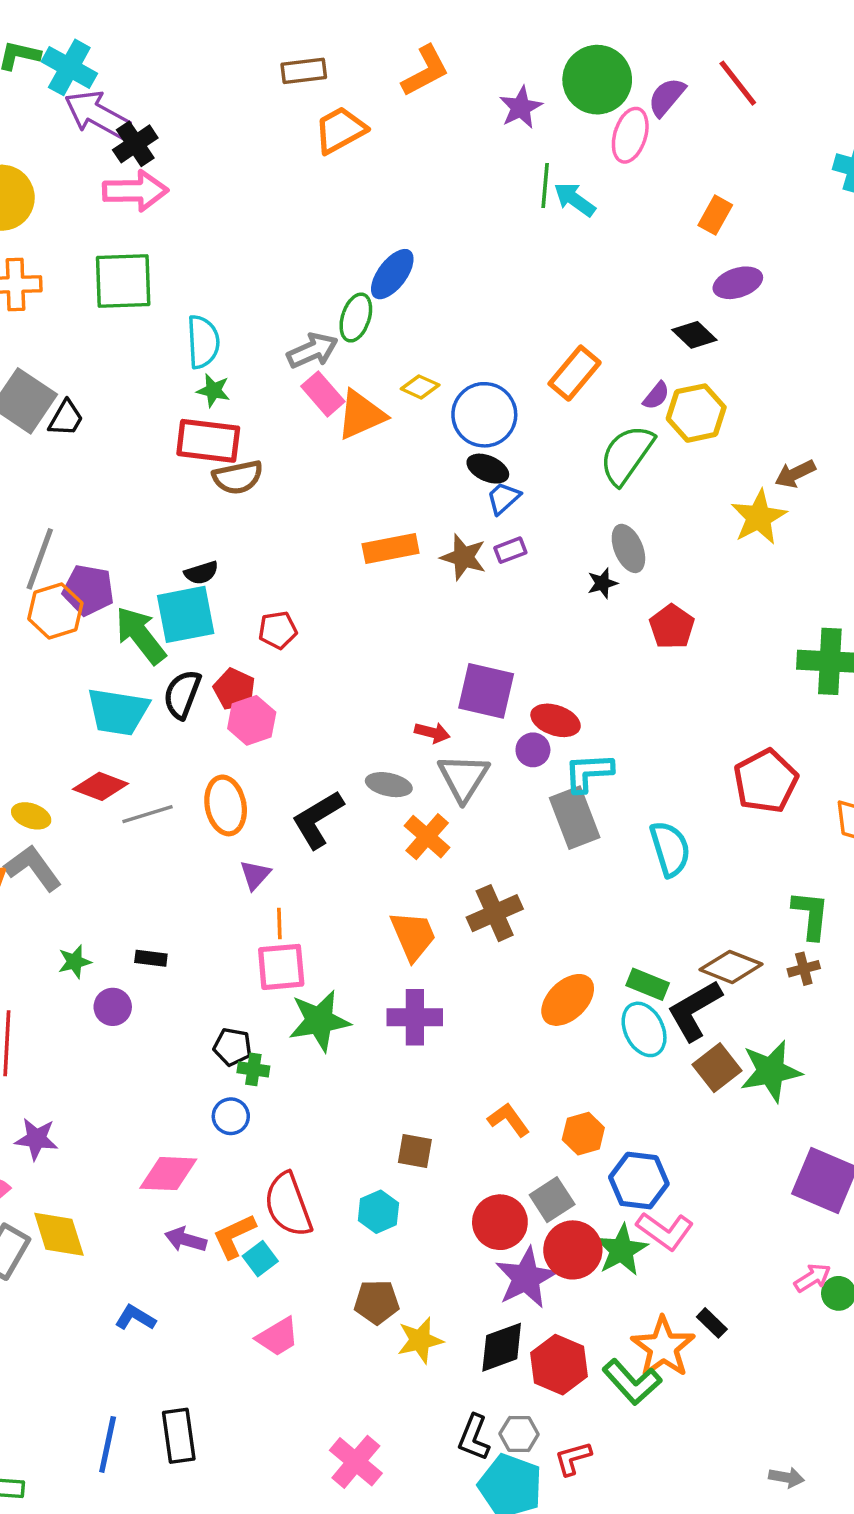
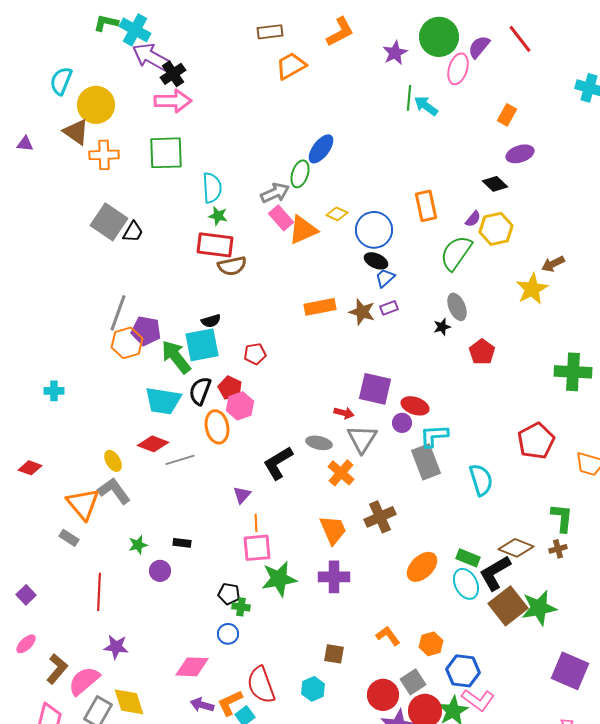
orange rectangle: (575, 373) -> (426, 206), turned -52
orange ellipse: (226, 805) -> (217, 427), moved
yellow ellipse: (31, 816) -> (113, 461), turned 40
brown square: (717, 1068) -> (508, 606), size x1.4

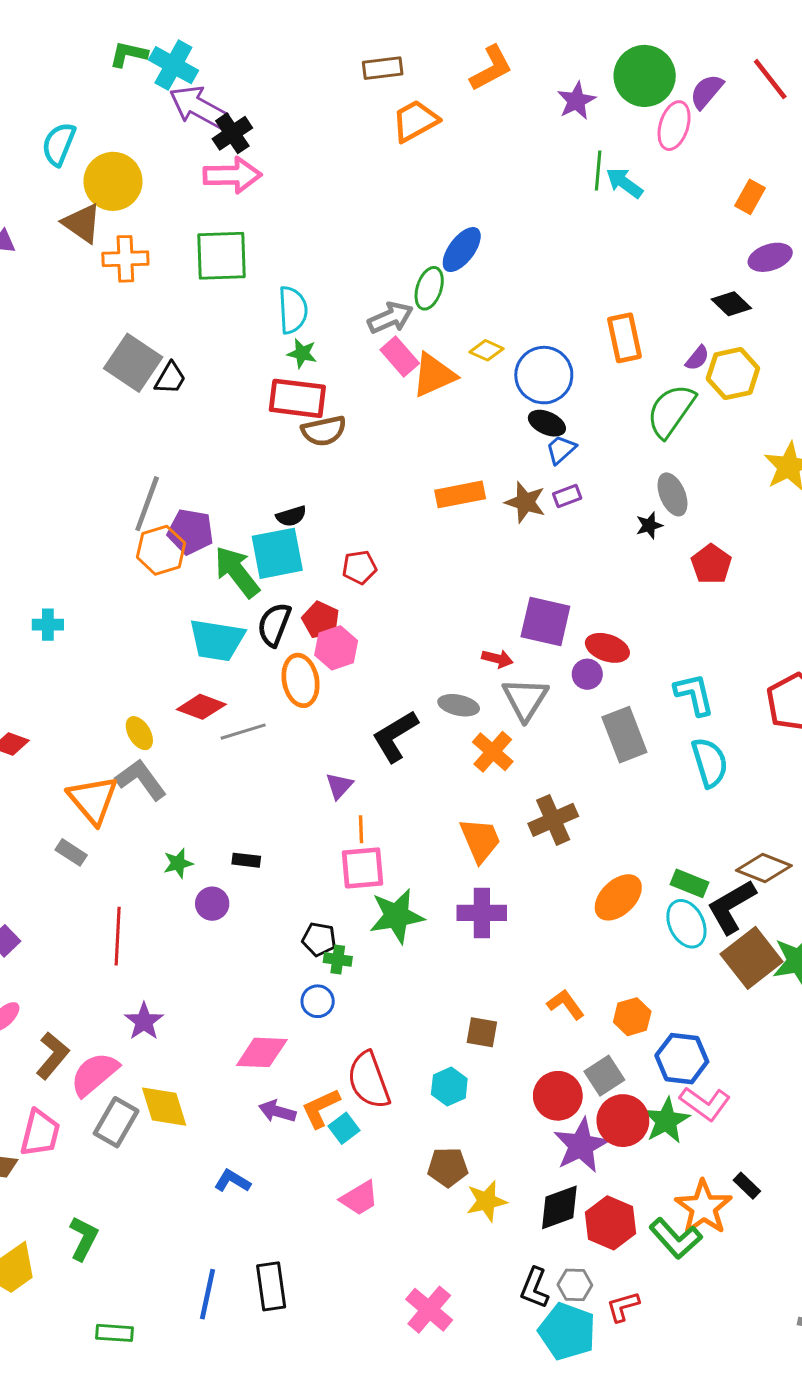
cyan L-shape: (434, 436) -> (694, 694), moved, turned 80
purple star: (116, 647) -> (144, 1021), turned 30

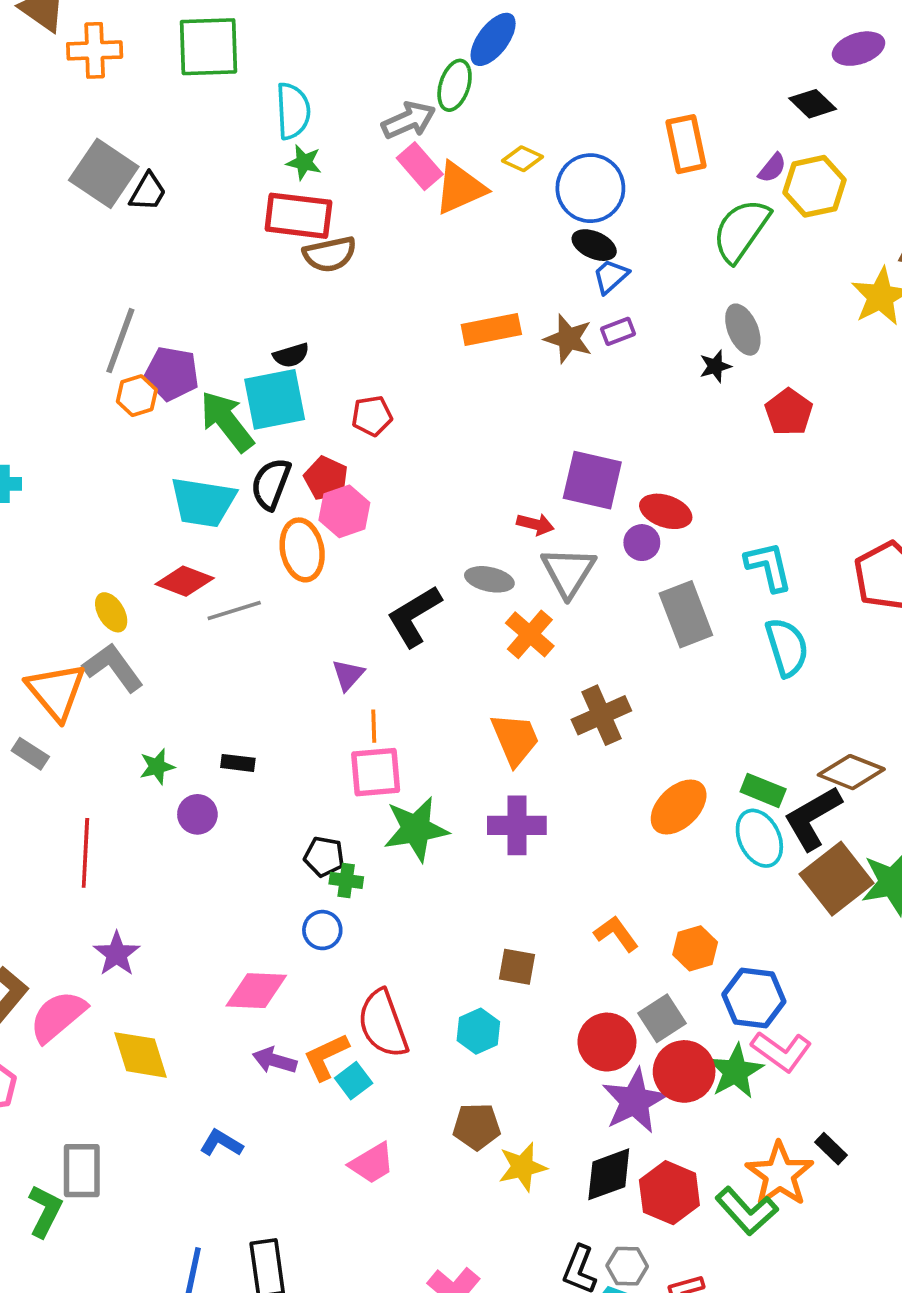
orange hexagon: (161, 550) -> (137, 396), size x0.7
gray rectangle: (116, 1122) -> (82, 1171), moved, turned -30

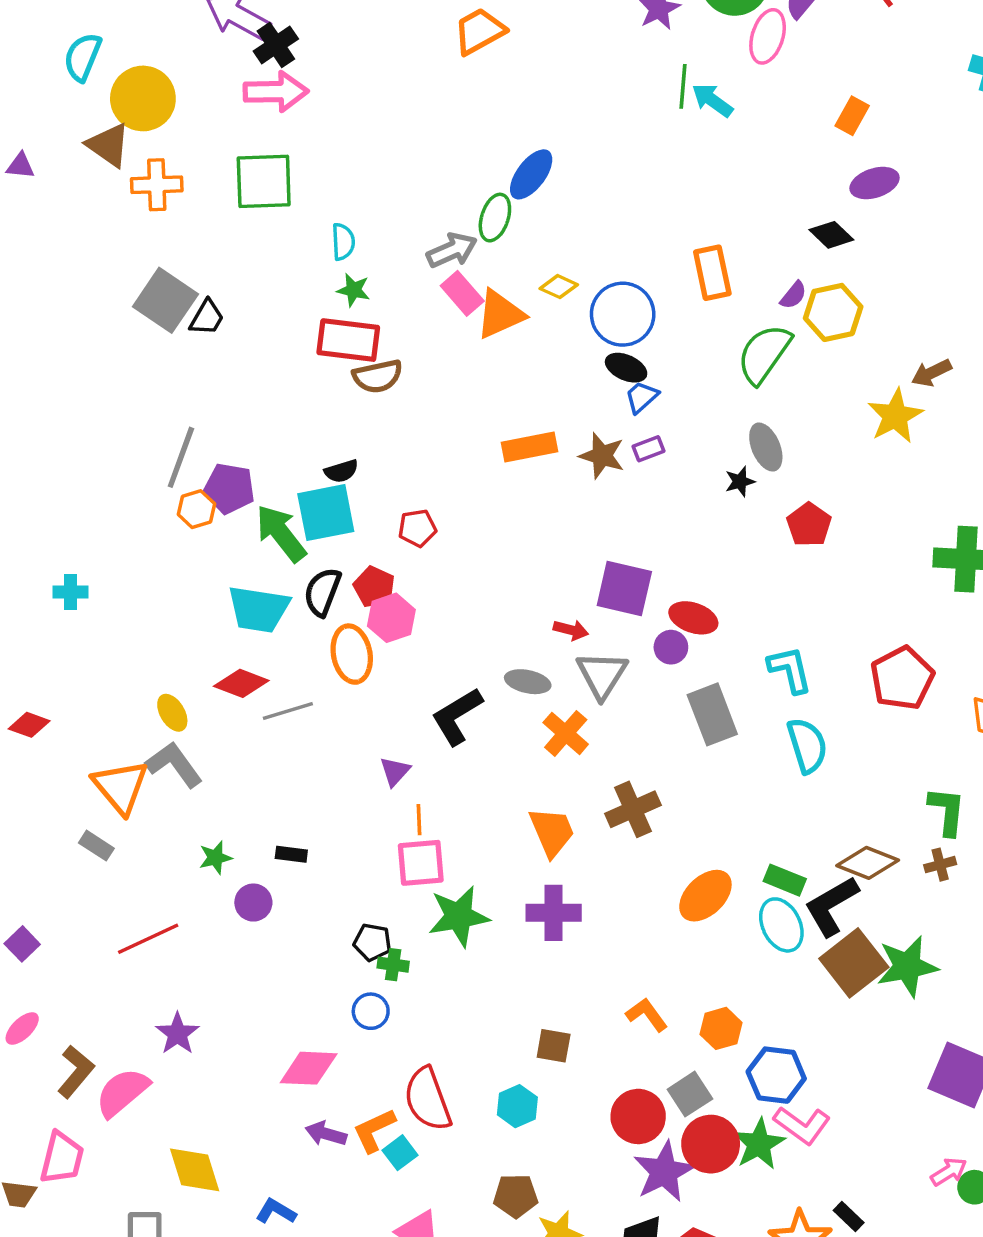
cyan semicircle: (293, 111) -> (343, 242), size x0.7
red line: (85, 853) -> (148, 939), turned 62
yellow diamond: (141, 1055) -> (195, 1170), moved

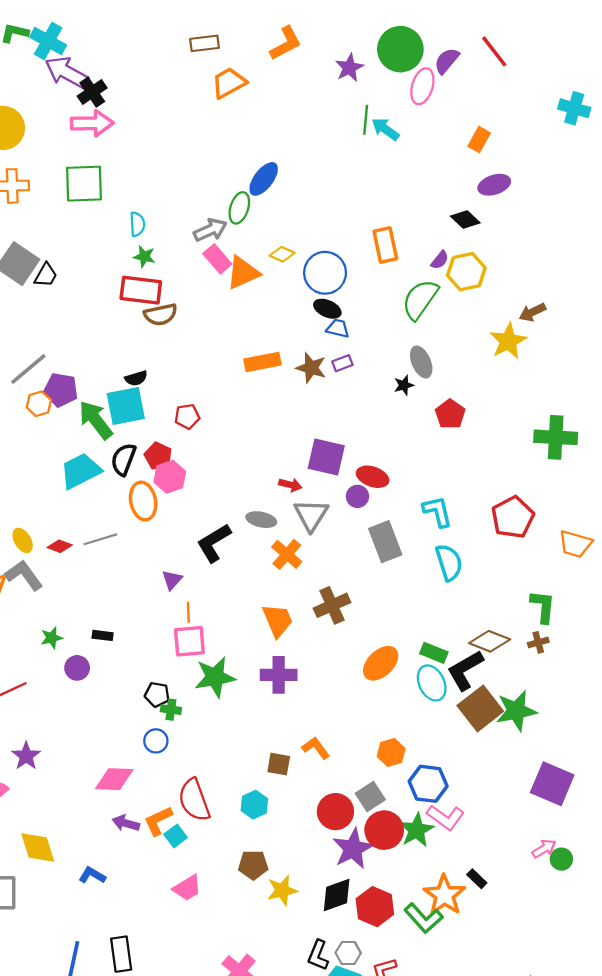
blue trapezoid: (642, 397) -> (338, 328), turned 55
gray line: (181, 457) -> (28, 369), turned 30
cyan trapezoid: (259, 609) -> (81, 471), turned 144
red diamond: (241, 683) -> (60, 546), moved, size x0.7
orange L-shape: (647, 1015) -> (316, 748), moved

